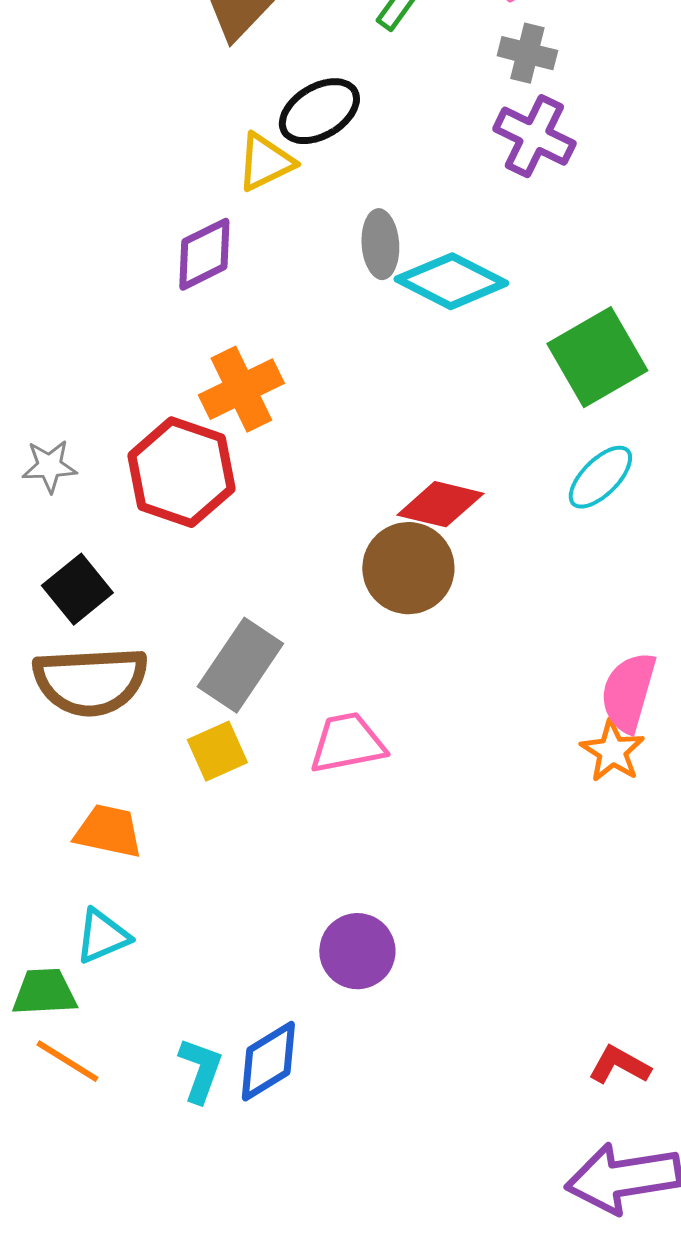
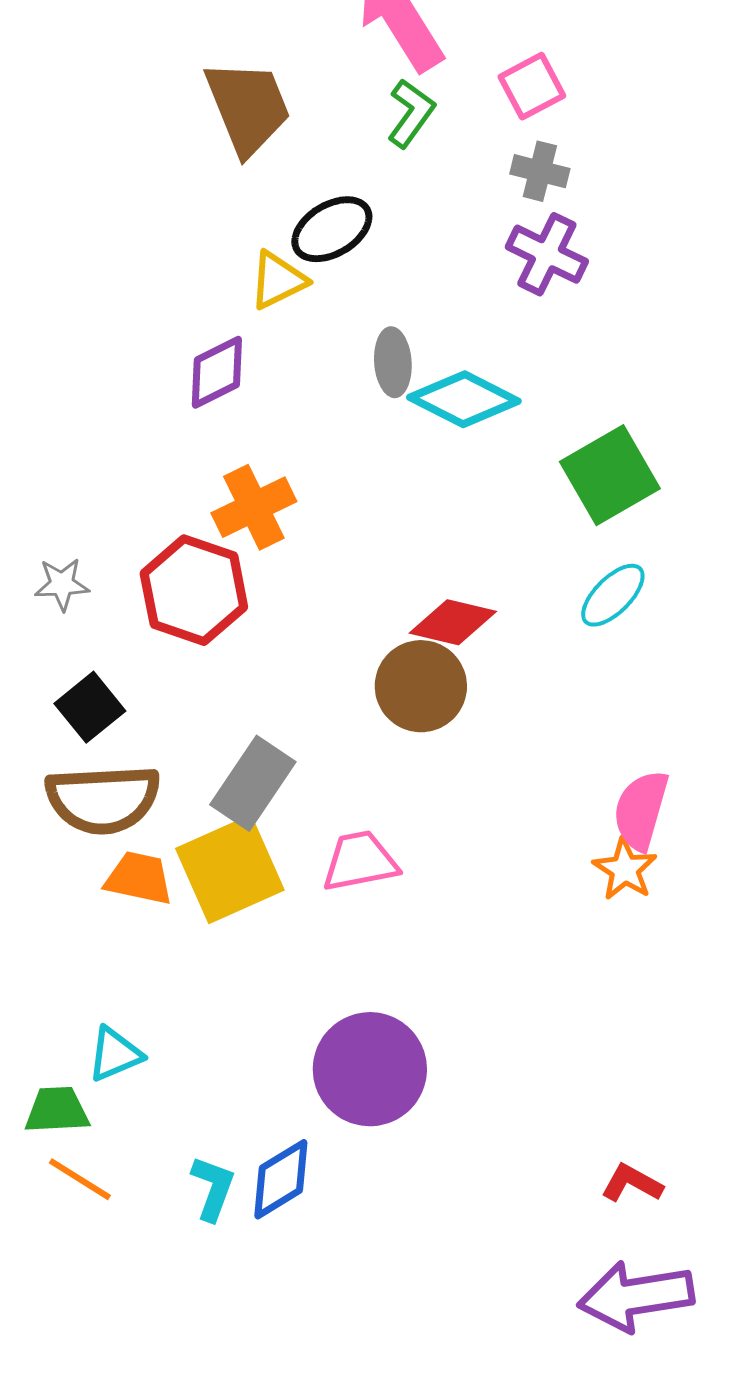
yellow square: (217, 751) -> (230, 869), size x1.8
orange trapezoid: (108, 831) -> (139, 878), moved
purple circle: (357, 951) -> (370, 1069), size x1.5

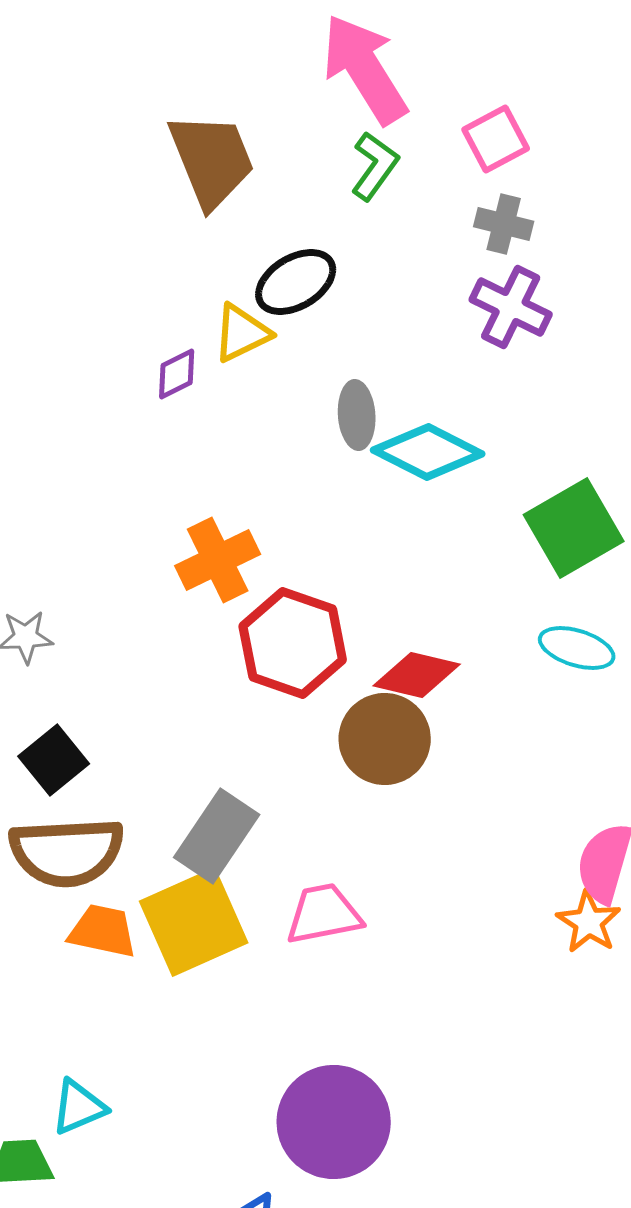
purple diamond: (217, 372) -> (177, 374), moved, size x0.7
red hexagon: (194, 590) -> (293, 643), moved
cyan ellipse: (613, 595) -> (577, 648), turned 62

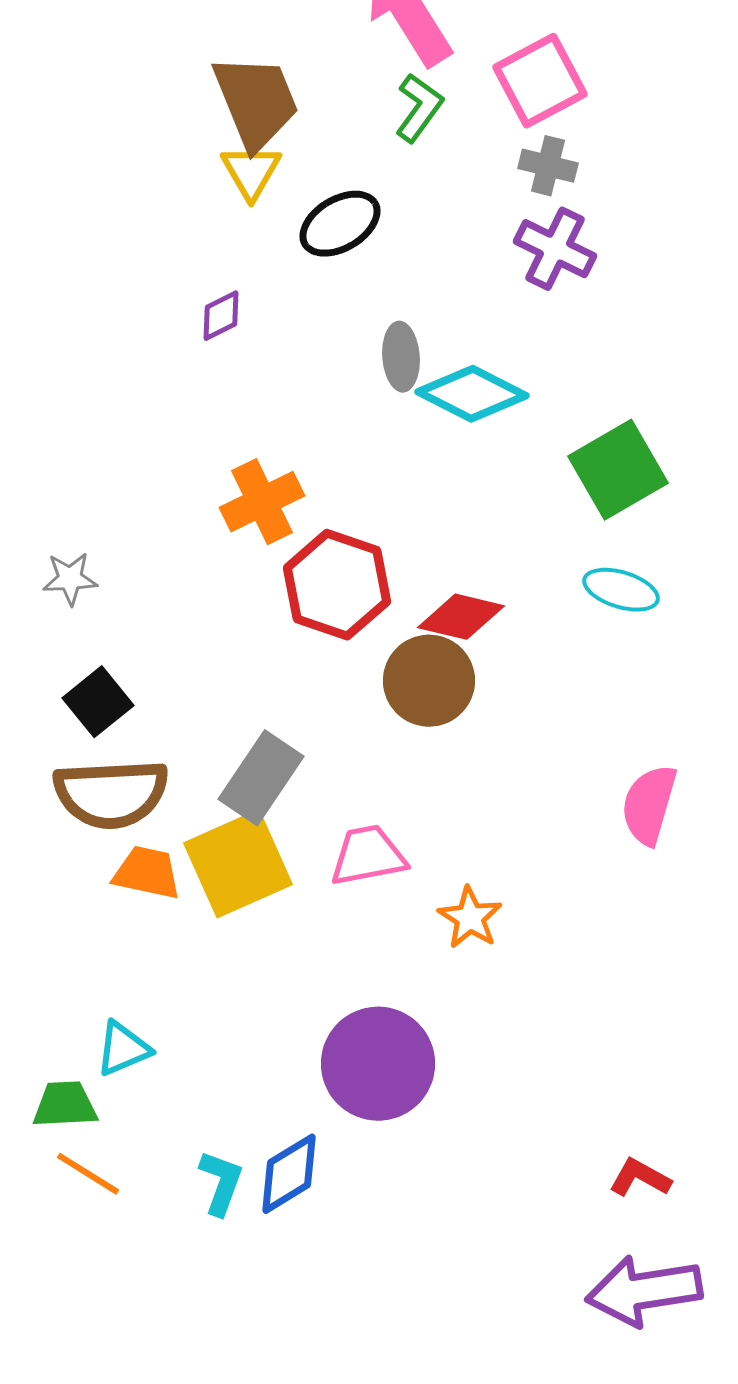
pink square: (496, 139) -> (540, 81), size x1.4
yellow triangle: (242, 333) -> (251, 172), moved, turned -34
orange star: (589, 922) -> (470, 918), moved

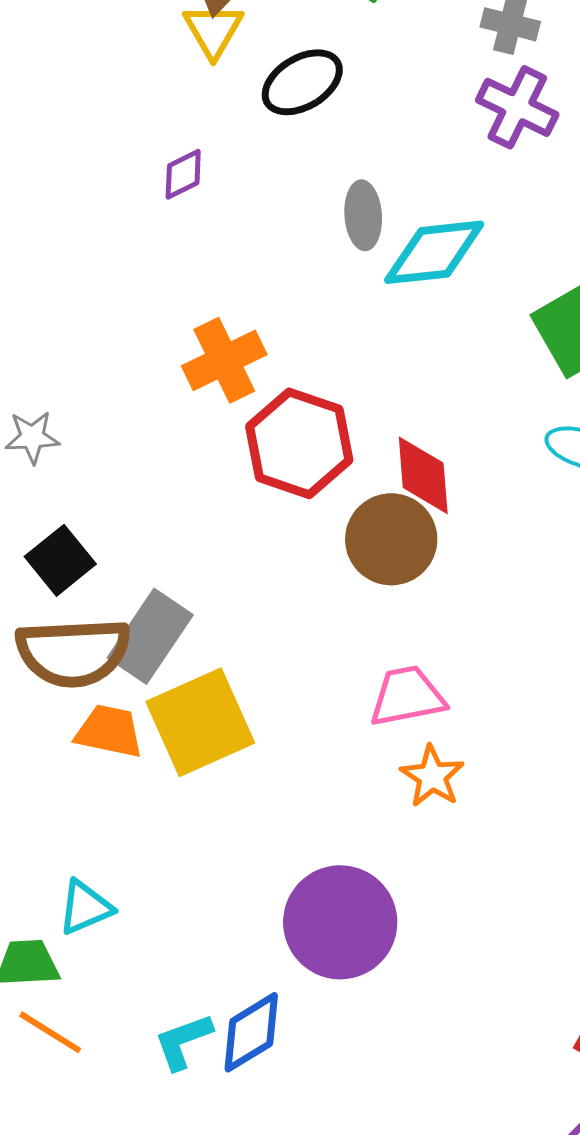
cyan diamond: (472, 394) -> (434, 252), turned -33
red diamond: (461, 617) -> (423, 475), turned 72
gray rectangle: (261, 778) -> (150, 636), moved
pink trapezoid: (368, 856) -> (407, 696), moved
cyan L-shape: (221, 1183) -> (183, 1041), turned -130

